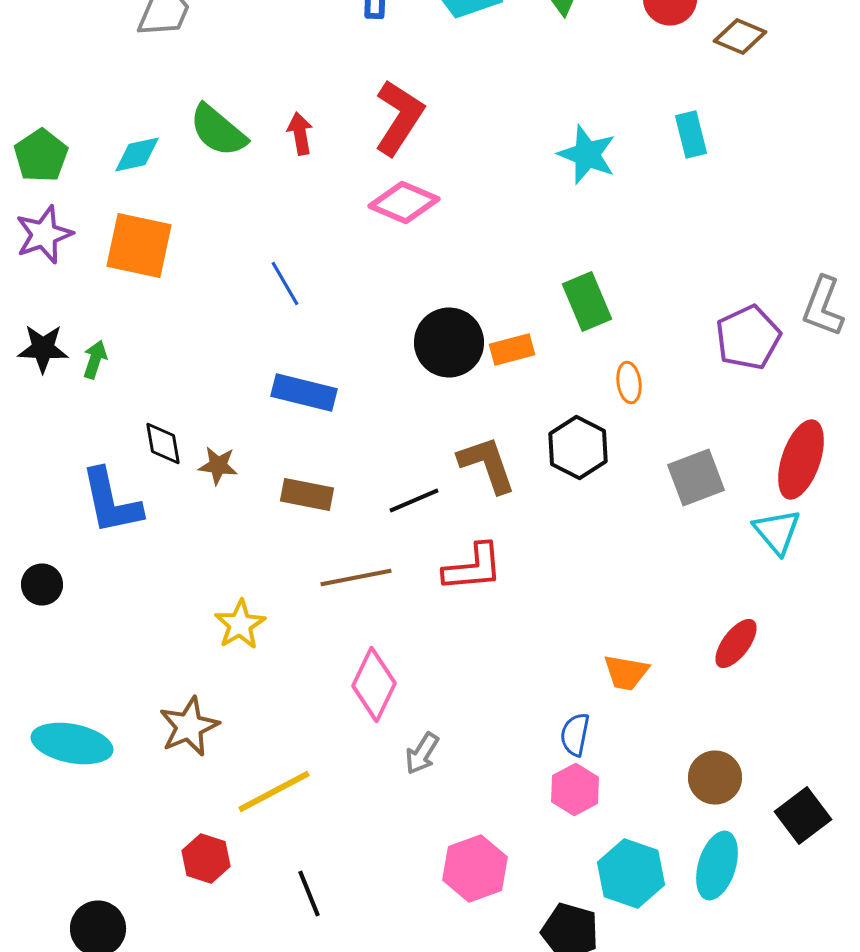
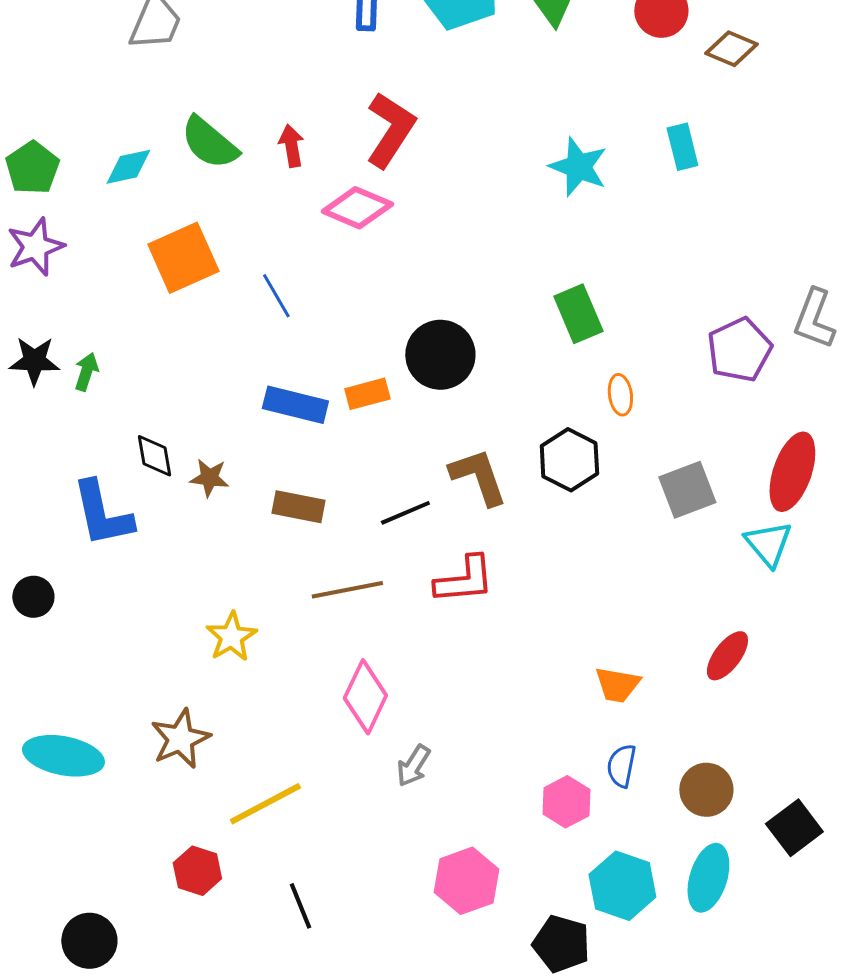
pink diamond: (404, 202) -> (357, 208), moved
orange square: (139, 246) -> (183, 258), moved, turned -36
orange rectangle: (512, 350) -> (367, 394), moved
blue semicircle: (575, 734) -> (621, 766), moved

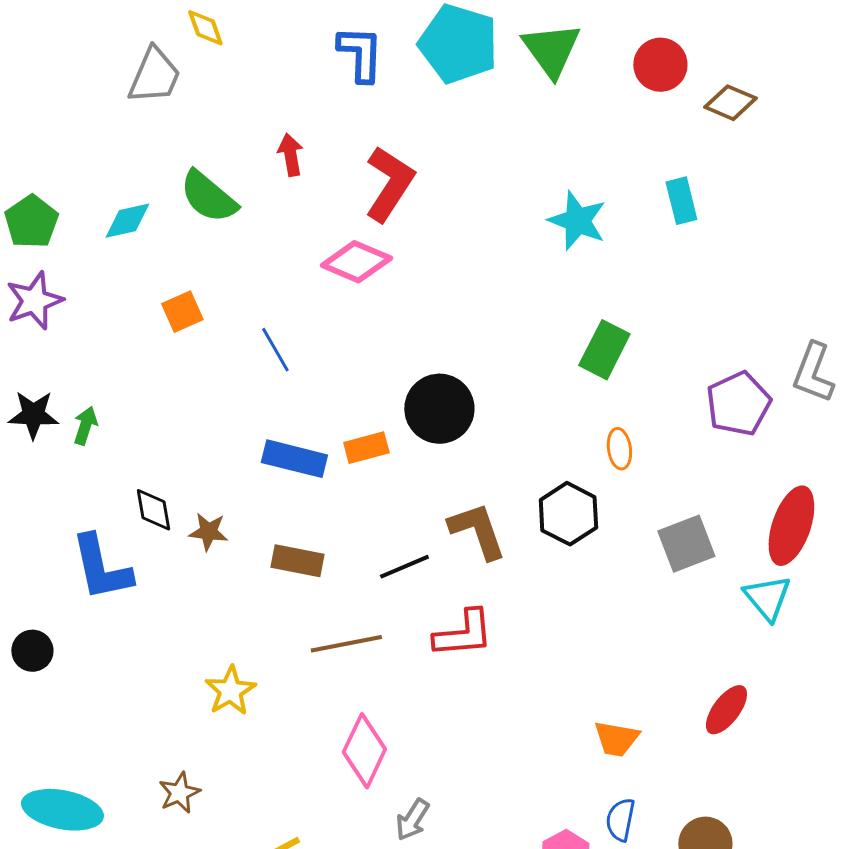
red arrow: (291, 146) -> (290, 155), moved
orange square: (183, 258) -> (182, 312), size x0.6
green rectangle: (578, 314) -> (604, 350), moved, turned 50
brown star: (180, 739) -> (179, 793), size x0.7

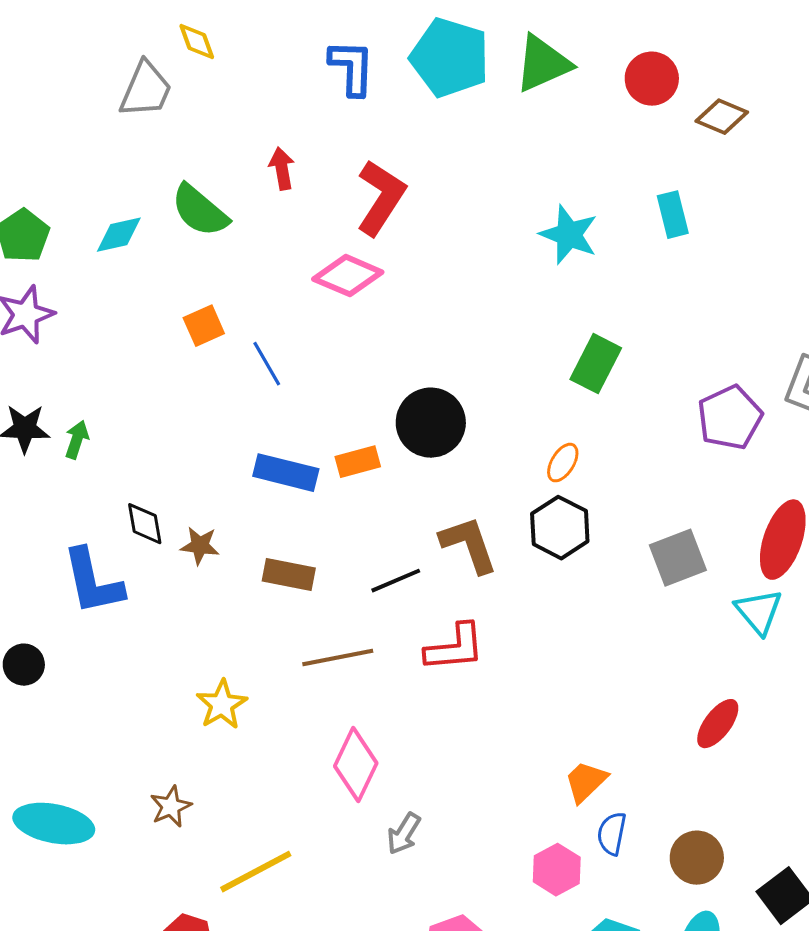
green triangle: (551, 50) -> (543, 64), turned 42
orange square: (182, 312) -> (204, 326), moved
orange ellipse: (619, 449) -> (563, 463), moved, turned 39
orange trapezoid: (616, 739) -> (586, 782), moved, turned 126

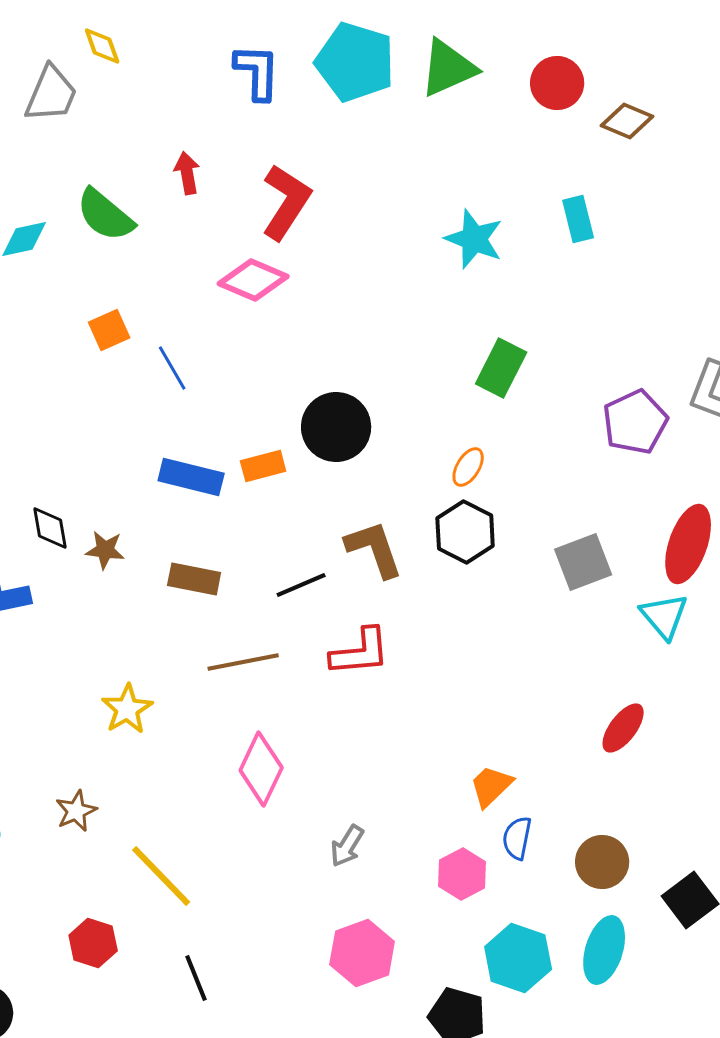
gray arrow: (404, 834) -> (347, 846), moved
yellow line: (256, 872) -> (161, 876), turned 74

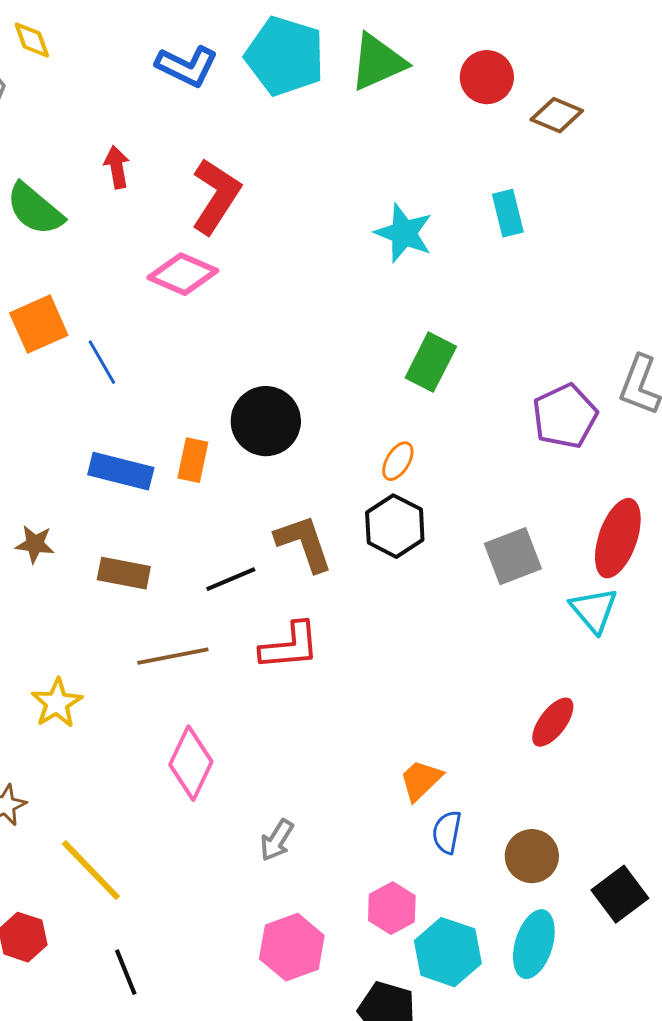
blue L-shape: (257, 72) -> (187, 66), turned 114
orange square: (109, 330) -> (39, 324), size x1.4
orange rectangle: (263, 466) -> (193, 460), turned -63
pink hexagon: (462, 874) -> (392, 908), moved

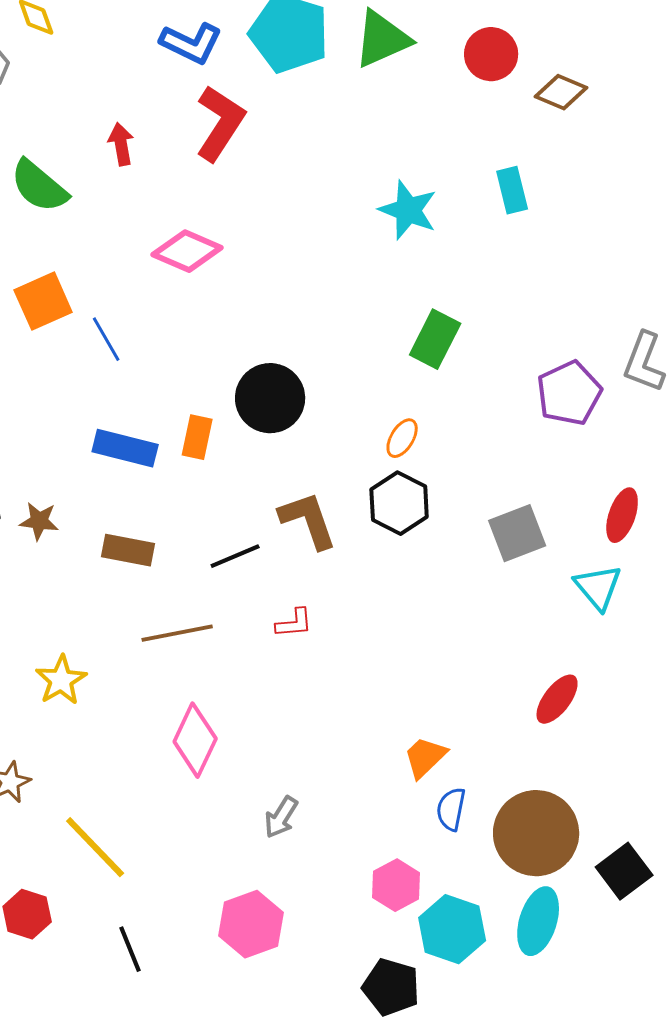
red L-shape: (216, 196) -> (220, 123), moved
red ellipse: (618, 538) -> (622, 515), size x0.7
red L-shape: (290, 646) -> (294, 623), size x0.6
brown circle: (532, 856) -> (536, 833), size x1.6
pink hexagon: (292, 947) -> (251, 924), moved

